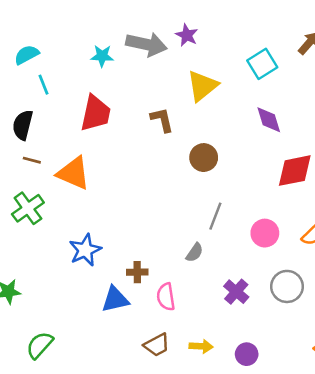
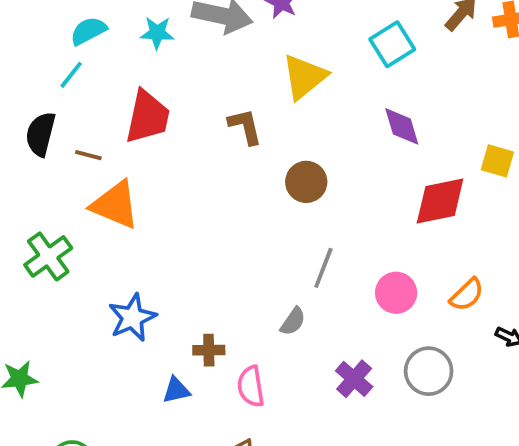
cyan semicircle: (27, 55) -> (88, 31), moved
cyan line: (44, 85) -> (71, 75), turned 60
brown line: (32, 160) -> (88, 155), moved
blue triangle: (115, 299) -> (176, 390), size x0.7

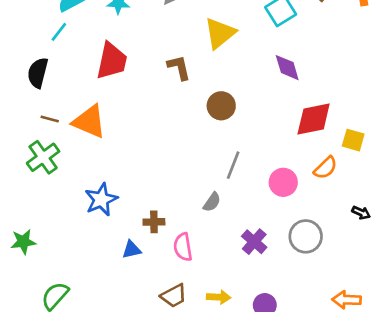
brown line: (88, 155) -> (50, 119), moved
yellow square: (497, 161) -> (353, 140), moved
orange semicircle: (467, 295) -> (325, 168), moved

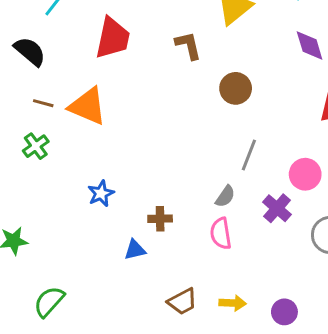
black semicircle: (38, 73) -> (30, 51), turned 116
green cross: (43, 157) -> (36, 146), size x0.7
blue star: (101, 199) -> (101, 193), size x0.7
purple cross: (254, 242) -> (277, 208), moved
pink semicircle: (183, 247) -> (221, 233), moved

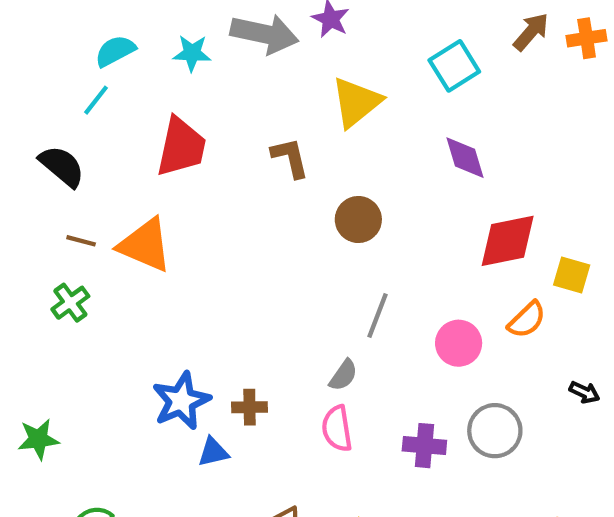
blue star: (101, 193) -> (181, 401), moved, size x1.5
purple cross: (277, 208) -> (424, 446), moved, turned -36

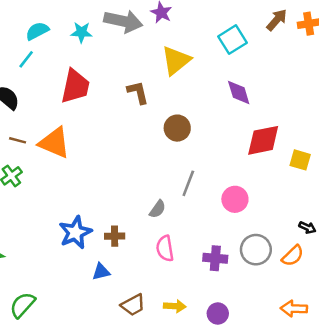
orange semicircle: (527, 320) -> (293, 256), moved
gray semicircle: (343, 375) -> (158, 209), moved
blue triangle: (213, 452) -> (101, 272), moved

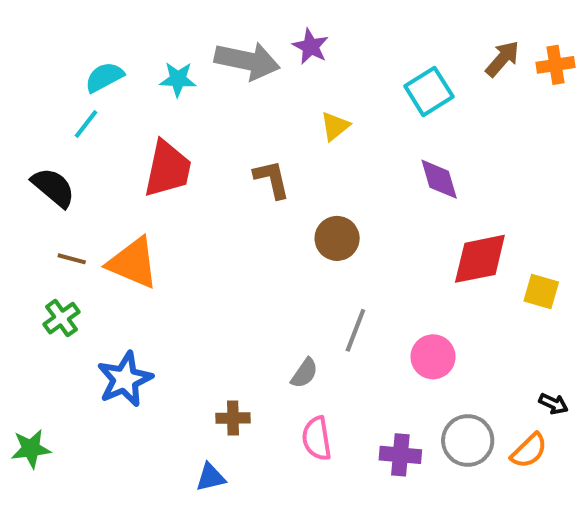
yellow triangle: (176, 60) -> (335, 126), size x0.6
blue star: (75, 232) -> (125, 379), moved

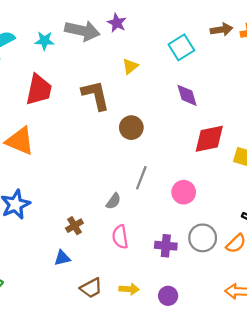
brown arrow: (502, 59) -> (222, 30), turned 40
brown L-shape: (272, 179) -> (96, 95), size x1.4
brown cross: (233, 418) -> (74, 226), turned -30

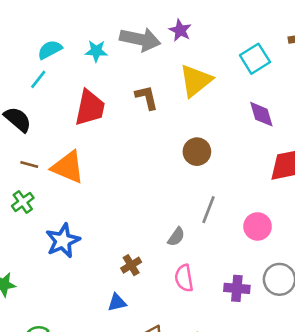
yellow triangle: (130, 66) -> (196, 81), size x1.8
brown L-shape: (96, 95) -> (147, 97), moved, size x0.7

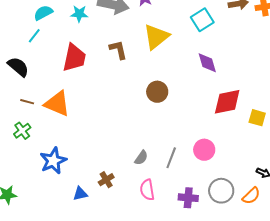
gray line: (209, 210) -> (171, 158), moved
blue triangle: (117, 303) -> (80, 194), moved

